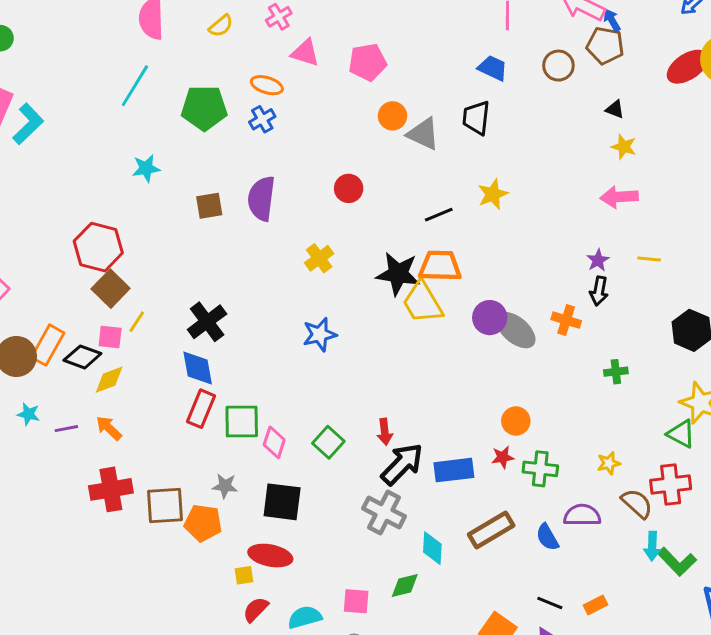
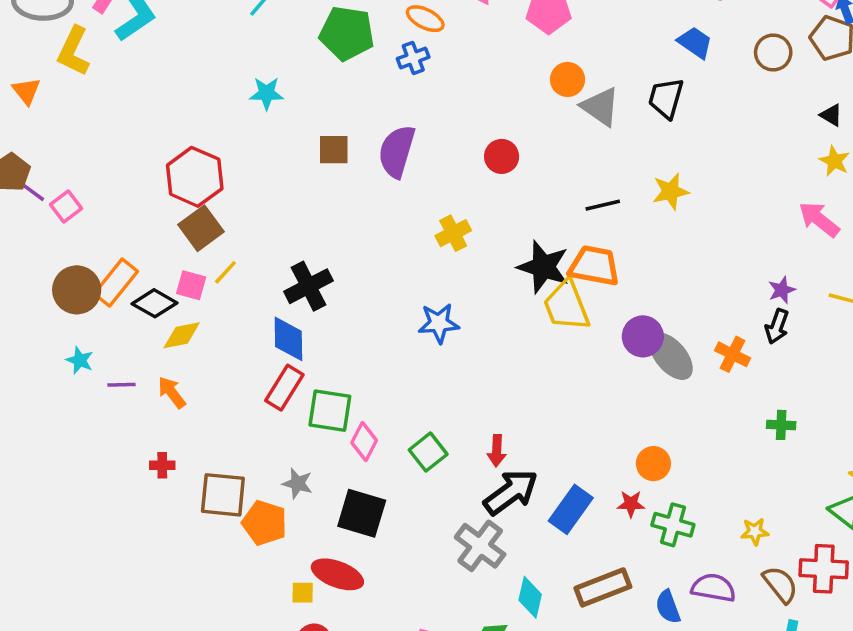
pink arrow: (619, 197) -> (819, 219), turned 33
blue rectangle: (454, 470) -> (571, 509), turned -57
red cross: (111, 489) -> (162, 465), size x0.5

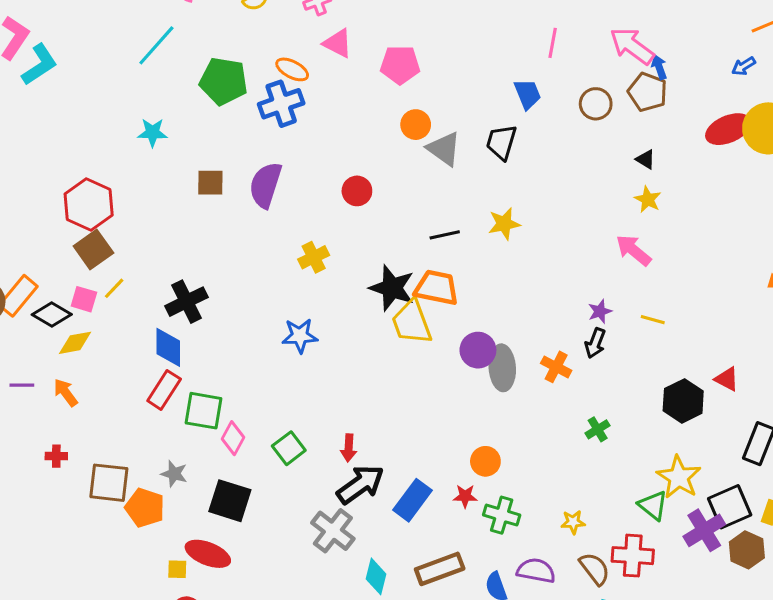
blue trapezoid: (695, 43) -> (528, 94), turned 32
blue cross: (413, 58) -> (281, 104), size x1.6
gray ellipse: (671, 356) -> (502, 368), turned 36
green cross: (781, 425) -> (598, 429), turned -35

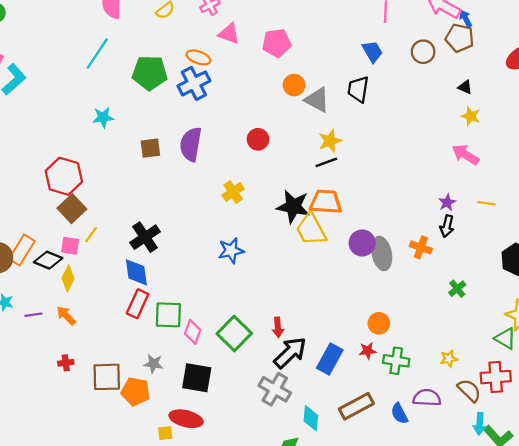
yellow star: (504, 224) -> (330, 141), moved
yellow diamond: (75, 343) -> (68, 278), turned -45
green square: (289, 448) -> (234, 334), size x1.4

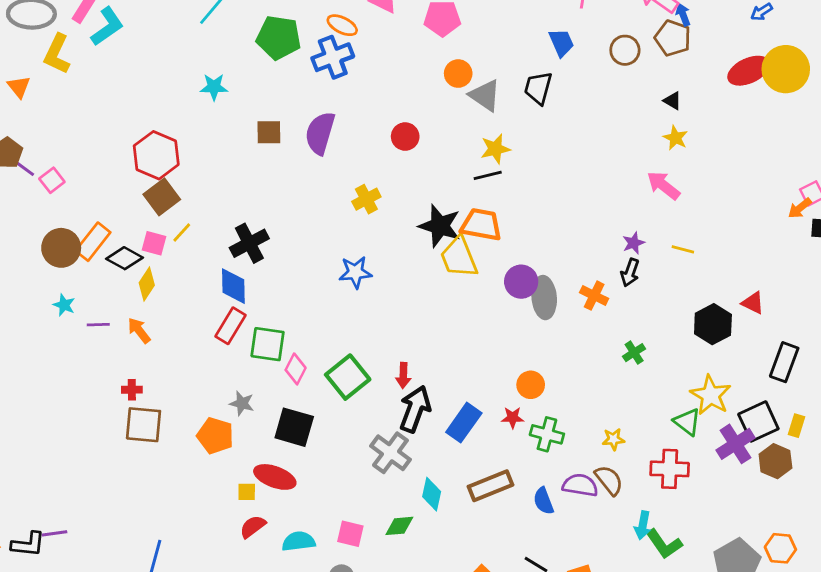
black arrow: (290, 353) -> (415, 409), turned -33
brown square: (107, 377) -> (144, 425), moved
brown semicircle: (469, 390) -> (609, 480), moved

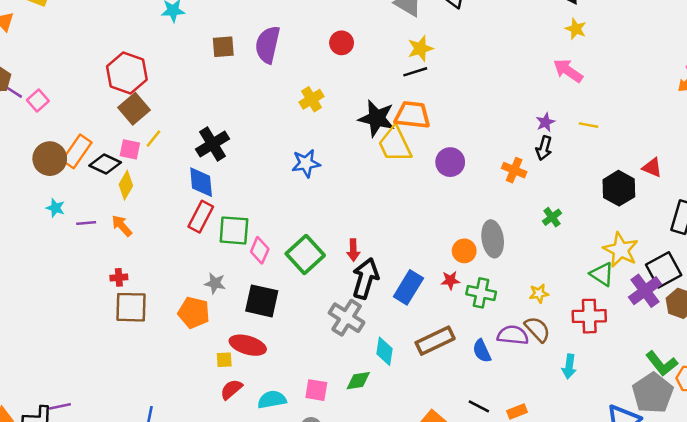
gray ellipse: (544, 298) -> (493, 239), moved
green L-shape: (664, 544) -> (662, 364), moved

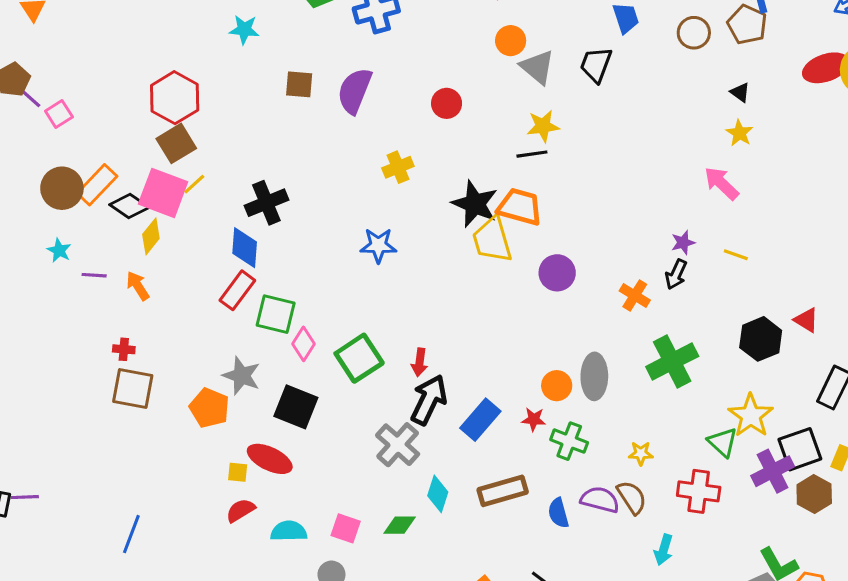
pink square: (130, 149) -> (163, 193), size x1.8
green cross: (552, 217) -> (672, 361), size x2.0
gray star: (215, 283) -> (242, 376), size x1.4

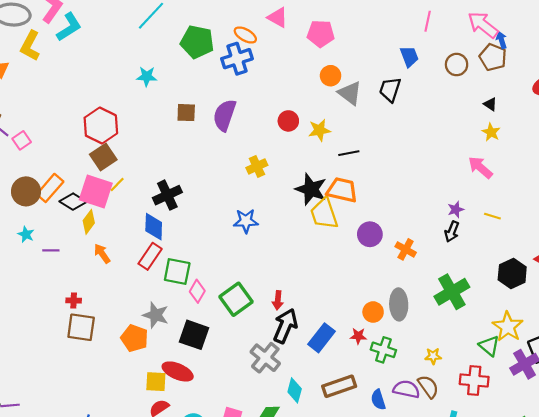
yellow star: (543, 126) -> (319, 130), moved
orange arrow: (138, 286) -> (102, 254), moved
orange cross: (635, 295) -> (406, 249), moved
yellow square: (238, 472) -> (156, 382), size x1.5

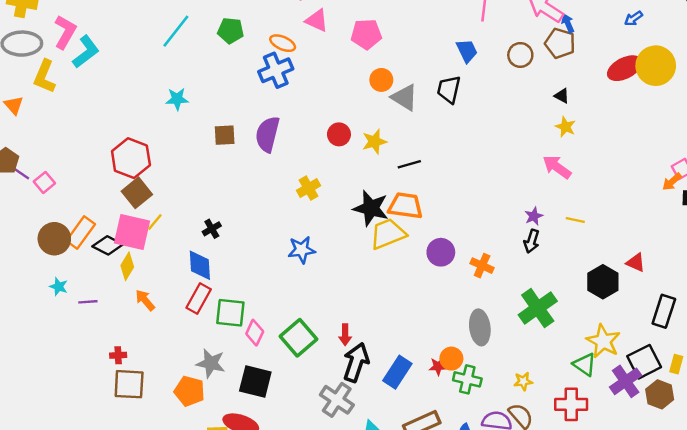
green pentagon: (197, 42) -> (231, 31), moved, size x0.7
black cross: (167, 195) -> (212, 229), size x0.6
yellow trapezoid: (324, 214) -> (388, 234), turned 92
orange circle: (373, 312) -> (451, 359), moved

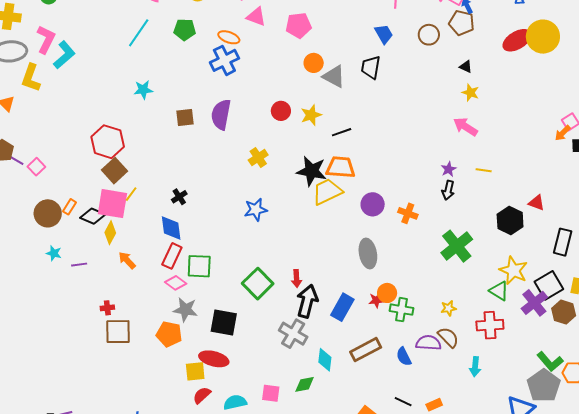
orange rectangle: (81, 233) -> (69, 207), size x0.6
gray ellipse: (480, 327) -> (368, 253), moved
pink diamond: (255, 333) -> (176, 283), moved, turned -75

